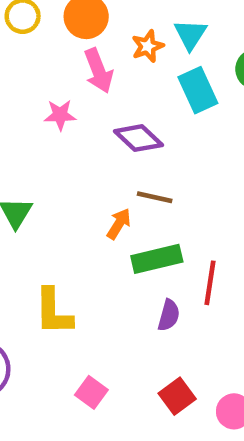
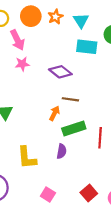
orange star: (148, 46) -> (55, 17), moved
pink arrow: (99, 71) -> (17, 40), moved
cyan rectangle: (198, 90) -> (87, 47), turned -54
purple semicircle: (169, 315) -> (62, 151), moved

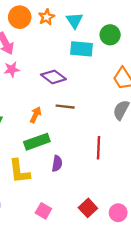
orange arrow: (54, 113) -> (36, 115), moved
green rectangle: (74, 129) -> (37, 142), moved

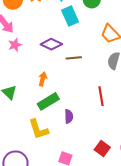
cyan rectangle: (81, 49) -> (70, 16), turned 72
brown line: (65, 107) -> (74, 58), moved

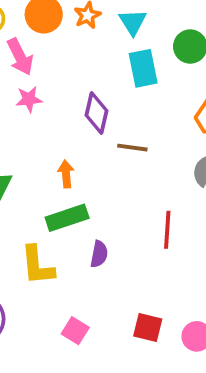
purple diamond: (51, 44) -> (97, 113), turned 65
orange arrow: (43, 79) -> (66, 174), turned -32
red square: (102, 149) -> (148, 328), turned -35

